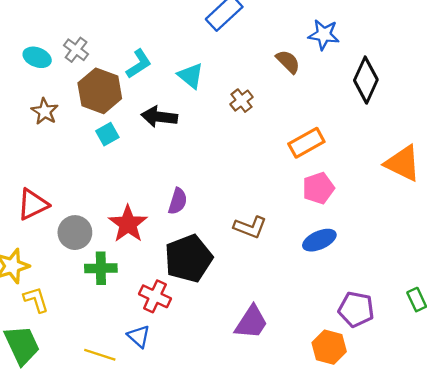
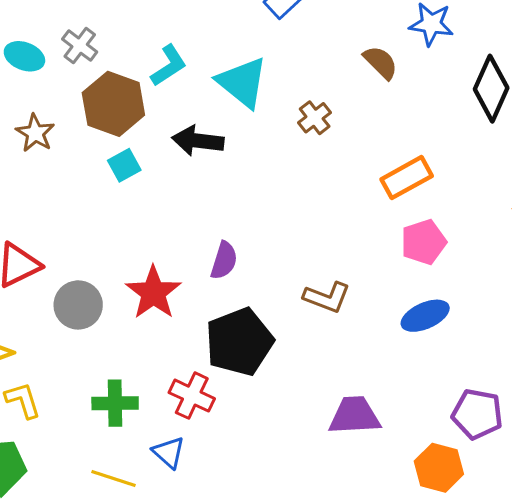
cyan triangle: (191, 76) -> (242, 82), size x1.4
green cross: (101, 268) -> (115, 403), moved
purple trapezoid: (251, 322) -> (354, 416), moved, turned -126

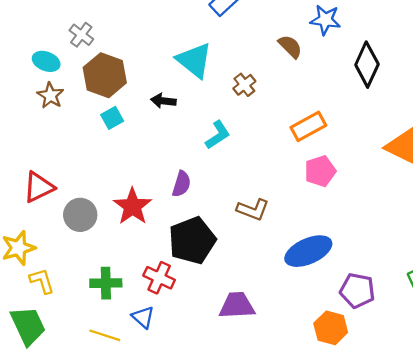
cyan ellipse: (24, 56) -> (46, 61), moved
cyan L-shape: (169, 65) -> (218, 135), moved
black arrow: (198, 141) -> (163, 101), size x0.7
blue ellipse: (425, 316) -> (308, 251), moved, size x1.4
purple trapezoid: (354, 416) -> (237, 305), moved

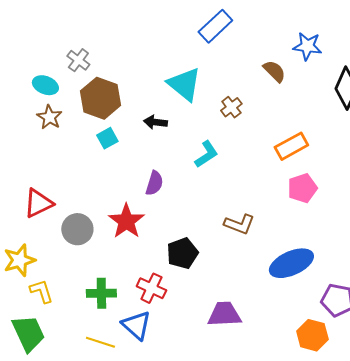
purple semicircle: (181, 184) -> (154, 183), moved
black pentagon: (192, 240) -> (182, 253), size x0.7
blue triangle: (143, 317) -> (136, 325), size x1.4

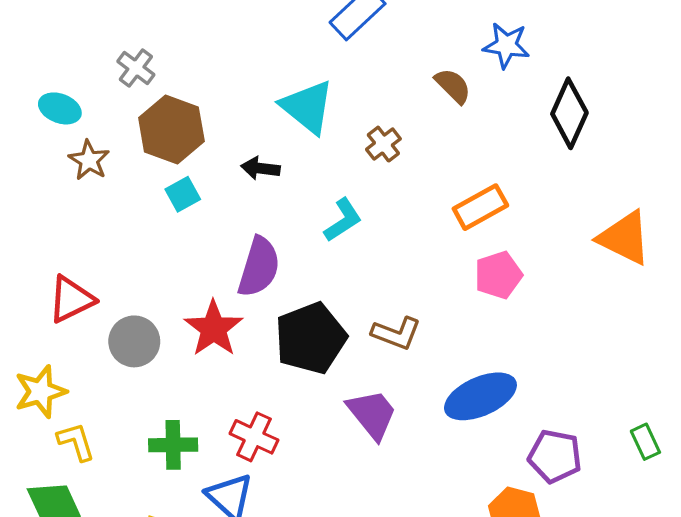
cyan ellipse: (45, 85) -> (60, 108), moved
purple semicircle: (154, 183) -> (259, 267), size x1.5
black pentagon: (182, 253) -> (311, 338), moved, size x1.4
purple trapezoid: (224, 314) -> (372, 414), moved, turned 54

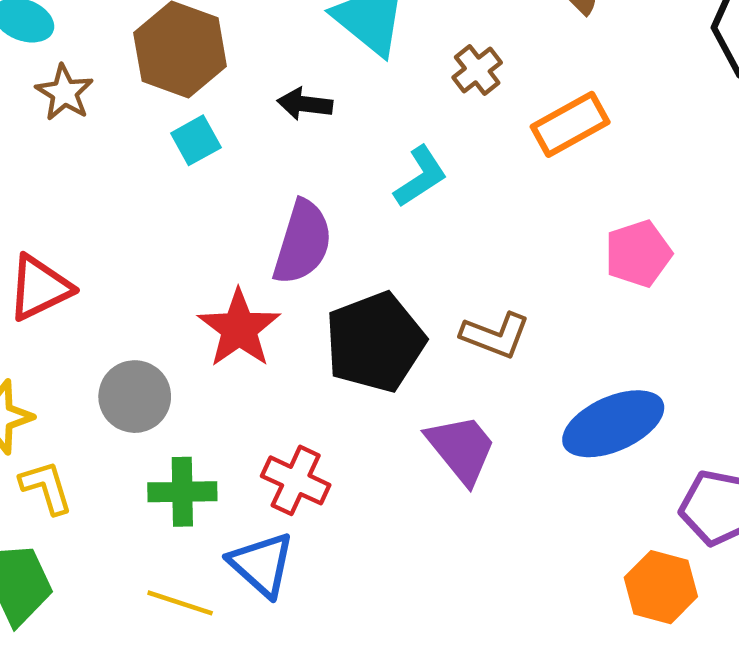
orange rectangle: (480, 207) -> (570, 124), moved
gray circle: (134, 341) -> (135, 397), moved

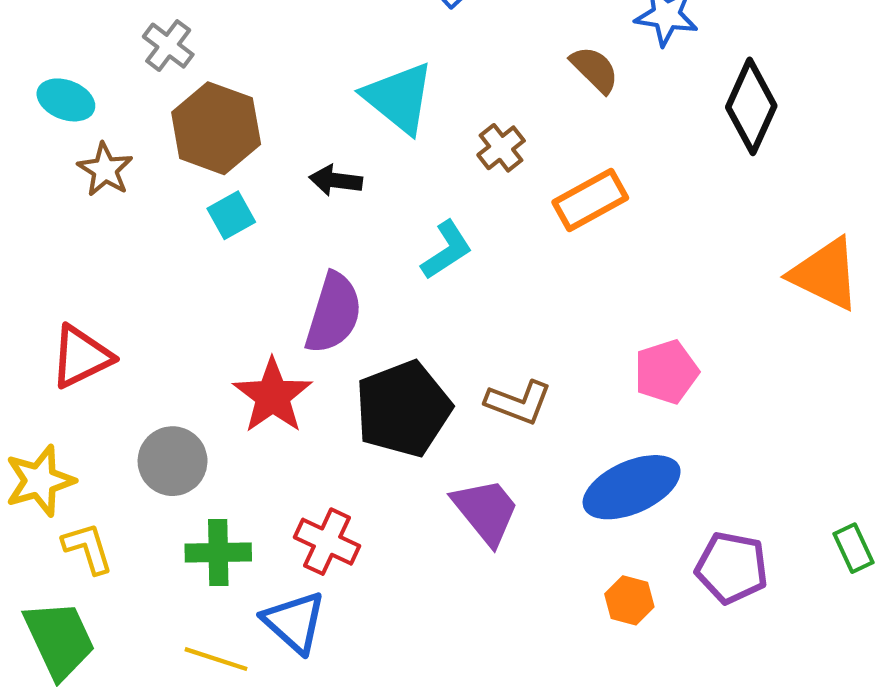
pink pentagon: (638, 254) -> (666, 372), moved
orange hexagon: (661, 587) -> (629, 600), moved, size x0.7

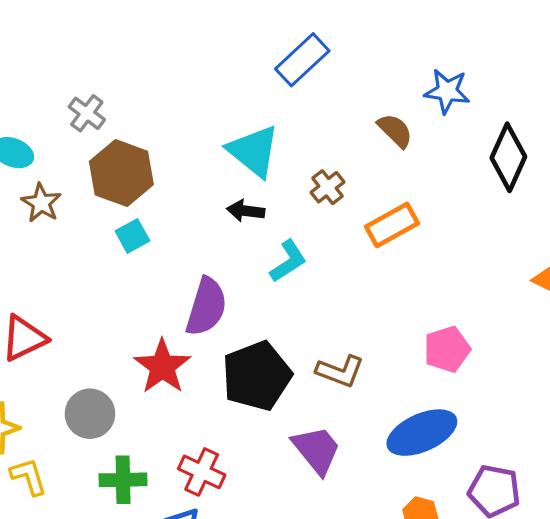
black arrow: (336, 180) -> (246, 211), moved

